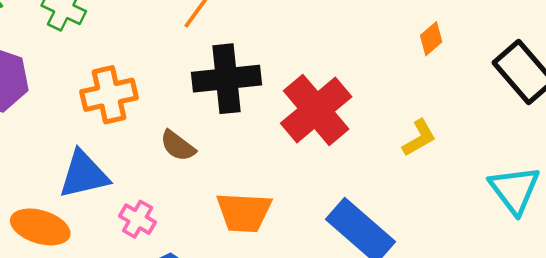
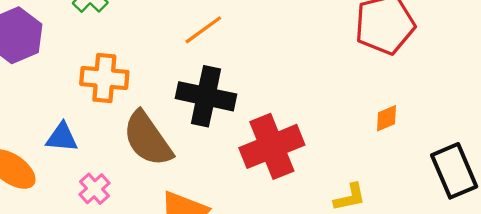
brown semicircle: (178, 146) -> (148, 139), size x1.8
blue triangle: (84, 175) -> (62, 137), size x0.7

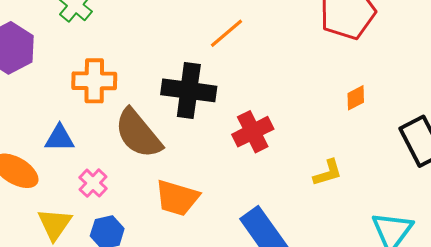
orange line: (203, 30) -> (227, 33), moved
red cross: (272, 146) -> (253, 132), size x0.7

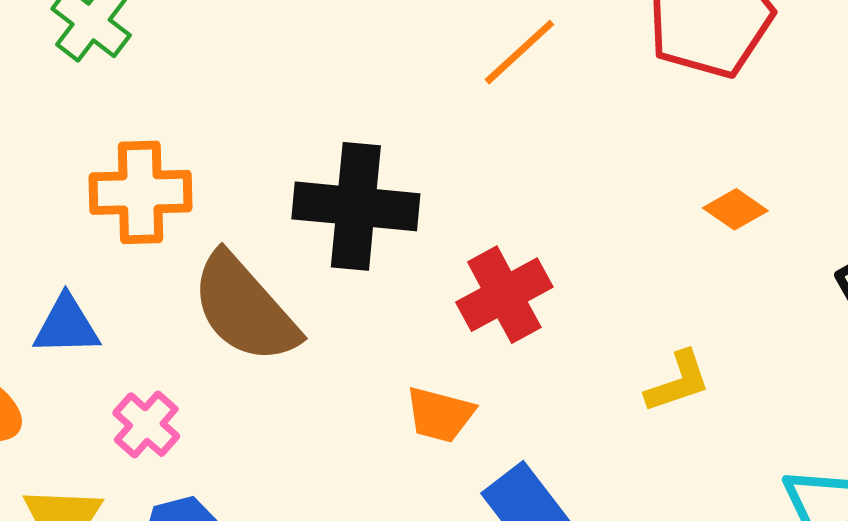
orange line: (227, 33) -> (519, 52), moved
orange diamond: (356, 98) -> (735, 209), turned 64
orange trapezoid: (177, 198) -> (440, 415), moved, size x0.7

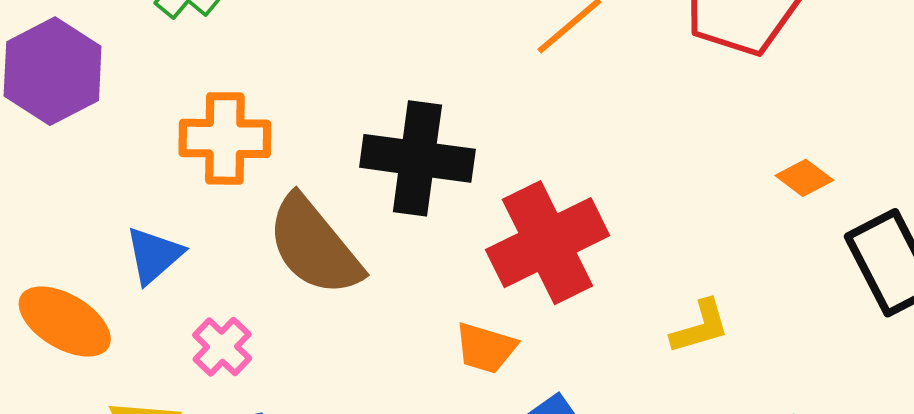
orange diamond: (735, 209) -> (804, 178), moved
red cross: (504, 295) -> (548, 243), size x1.4
blue triangle: (66, 326) -> (154, 255), turned -42

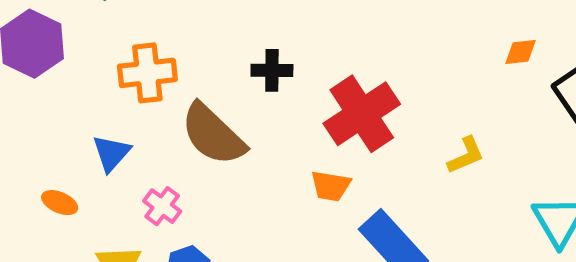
black cross: (417, 158) -> (272, 70), size x0.6
orange diamond: (804, 178) -> (521, 52), turned -36
orange ellipse: (65, 322) -> (60, 203), size x0.6

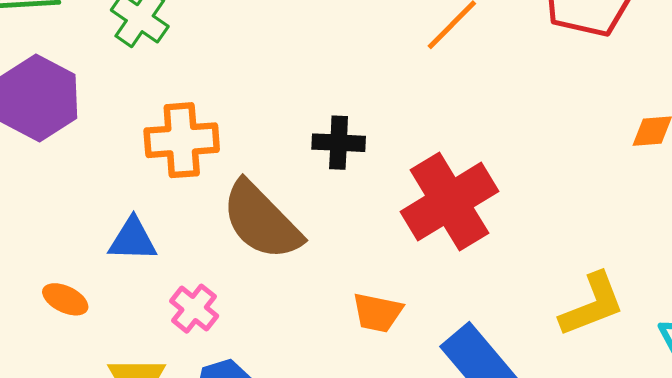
blue triangle: (111, 153) -> (133, 240), turned 48
yellow L-shape: (466, 155) -> (592, 305), moved, size x1.4
orange trapezoid: (331, 186) -> (377, 313), moved

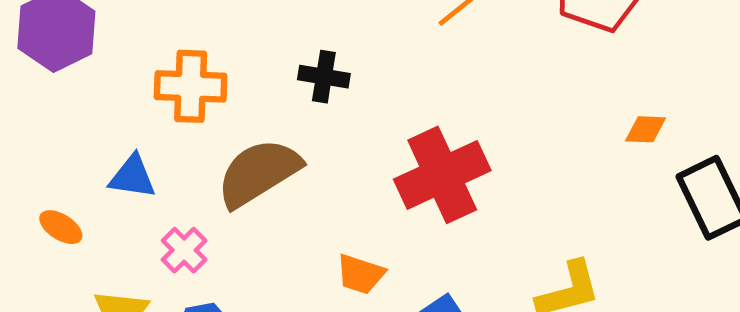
black cross: (339, 143) -> (324, 77), moved
brown semicircle: (261, 221) -> (259, 173), turned 96

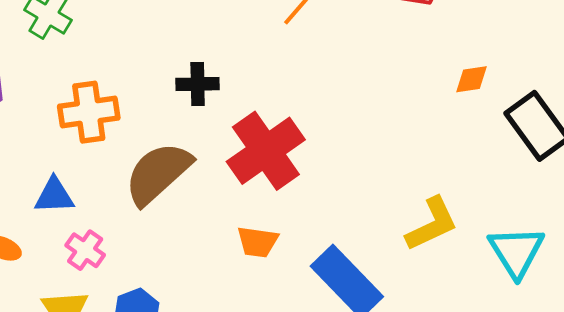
red cross: (442, 175) -> (266, 151), moved
pink cross: (184, 250) -> (85, 250), moved

